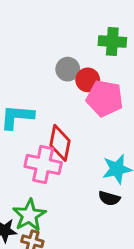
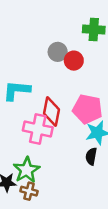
pink pentagon: (105, 98) -> (87, 109), moved
black semicircle: (109, 198) -> (91, 156), turned 84

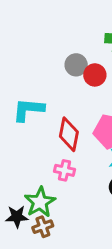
pink cross: (38, 129) -> (65, 170), moved, size x0.6
brown cross: (29, 191) -> (43, 227), turned -35

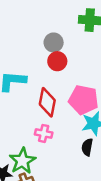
red circle: (95, 75) -> (57, 61), moved

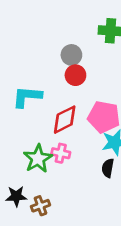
red diamond: (47, 102) -> (65, 120), turned 52
green star: (22, 161) -> (38, 159), moved

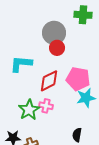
gray circle: (71, 55) -> (54, 33), size x1.5
black semicircle: (108, 168) -> (77, 135), moved

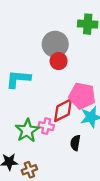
red diamond: (49, 81) -> (63, 110), moved
black semicircle: (77, 135) -> (75, 143), moved

